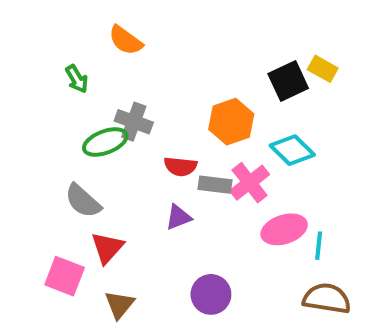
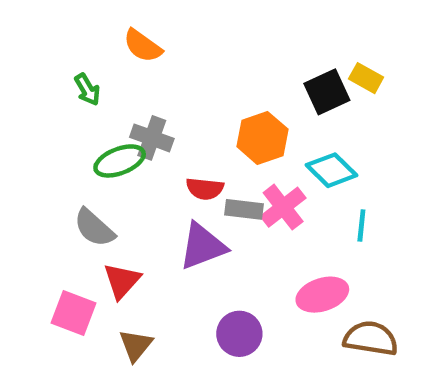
purple triangle: (178, 217) -> (202, 246), size x1.6
pink ellipse: (284, 229) -> (322, 295), moved
cyan line: (319, 246) -> (361, 225), moved

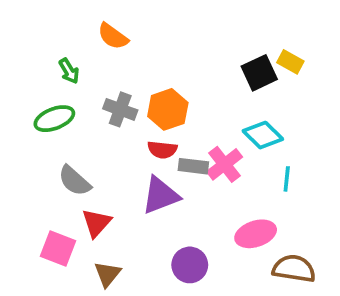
orange hexagon: (262, 138) -> (168, 109), moved
green ellipse: (120, 161) -> (54, 119), moved

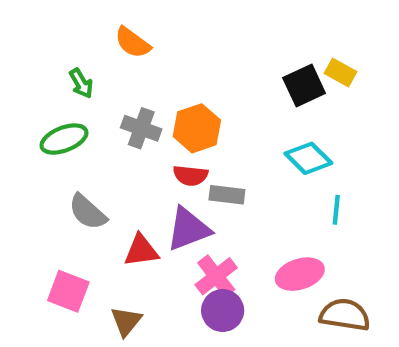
pink cross: (224, 164) -> (216, 276), moved
red triangle: (96, 223) -> (141, 250), moved, turned 40

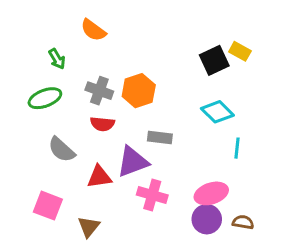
red semicircle: (190, 175) -> (102, 124), moved
pink cross: (216, 276) -> (152, 195), turned -36
purple circle: (223, 311) -> (207, 219), moved
brown semicircle: (345, 315) -> (243, 222), size x0.6

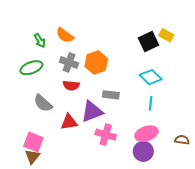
orange semicircle: (93, 30) -> (65, 35), moved
cyan line: (237, 148) -> (151, 103), moved
brown semicircle: (243, 222) -> (182, 140), moved
brown triangle: (89, 227) -> (32, 157), moved

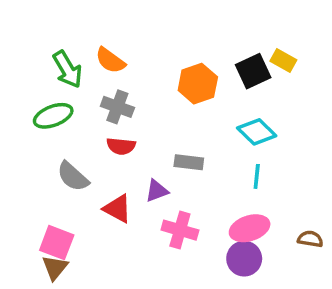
green arrow: (40, 40) -> (67, 69), size x1.5
orange hexagon: (96, 62) -> (198, 84), moved
purple triangle: (92, 112) -> (157, 191), size x0.6
red triangle: (69, 122) -> (117, 209), turned 36

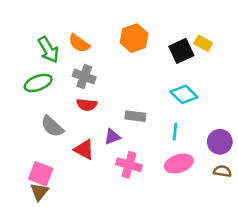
orange hexagon: (198, 84) -> (134, 38), moved
cyan line: (257, 176) -> (175, 132), moved
purple circle: (244, 259) -> (220, 142), moved

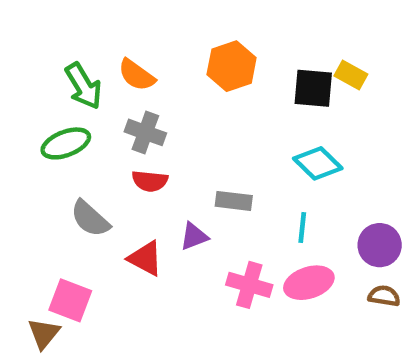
black square: (181, 51) -> (313, 88), turned 30
pink cross: (129, 165) -> (249, 285), moved
brown triangle: (39, 192) -> (44, 334), moved

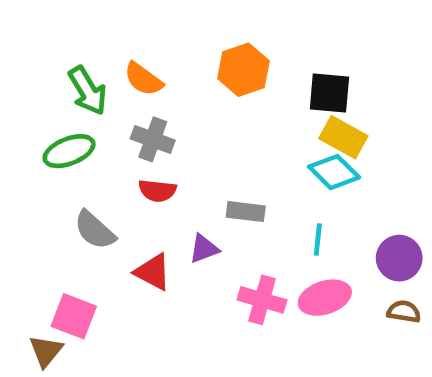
yellow rectangle: (351, 75) -> (343, 137), moved, size x1.4

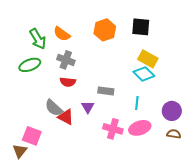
black square: (329, 93) -> (141, 27), moved
gray semicircle: (95, 230) -> (54, 108), moved
purple triangle: (204, 249) -> (88, 107), turned -40

